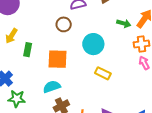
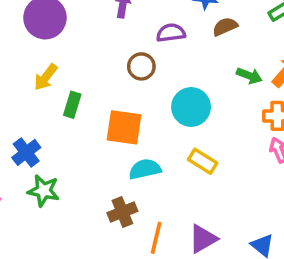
cyan semicircle: (52, 87) -> (145, 169), moved

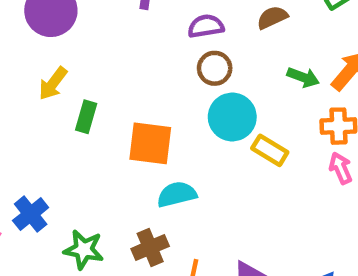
brown circle: (141, 66) -> (215, 68), moved
blue cross: (26, 152) -> (31, 214), moved
yellow rectangle: (203, 161) -> (270, 150), moved
green star: (44, 191) -> (84, 250), moved

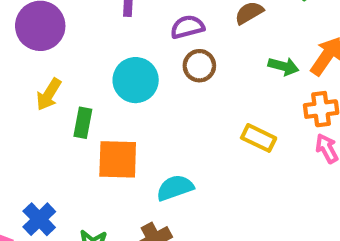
cyan circle: (232, 117) -> (136, 80), moved
orange square: (150, 143) -> (118, 159), moved

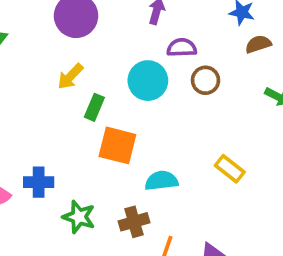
purple semicircle: (187, 27) -> (182, 48), moved
yellow rectangle: (259, 138) -> (230, 169), moved
blue cross: (39, 219) -> (39, 182), turned 32

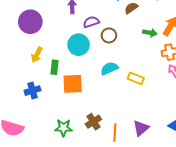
cyan semicircle: (161, 181) -> (109, 68), moved
blue cross: (39, 182) -> (33, 91), moved

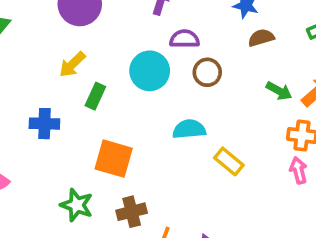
orange square: (73, 84) -> (114, 159), moved

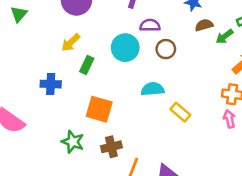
green arrow: (279, 91) -> (225, 36), moved, turned 114

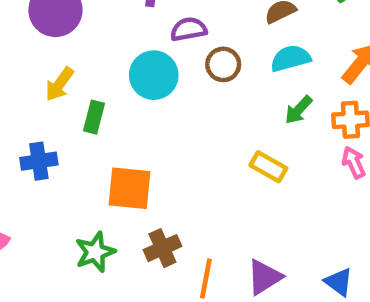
green arrow: (225, 36) -> (298, 110), moved
cyan semicircle: (153, 89) -> (290, 58), moved
green star: (73, 142) -> (95, 252), turned -30

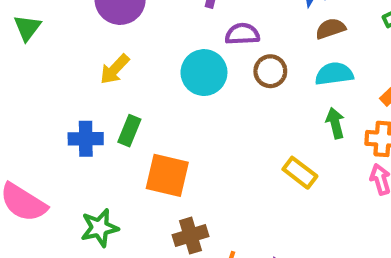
green arrow: (298, 110) -> (335, 123), turned 116
green rectangle: (94, 117) -> (129, 131), moved
green star: (95, 252) -> (100, 228), moved

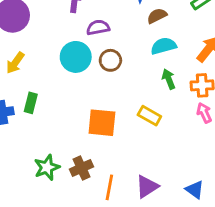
brown circle: (270, 71) -> (110, 60), moved
orange square: (167, 175) -> (102, 123), moved
green star: (100, 228) -> (47, 167), moved

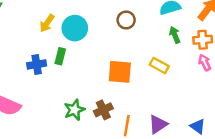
cyan circle: (76, 57) -> (75, 28), moved

